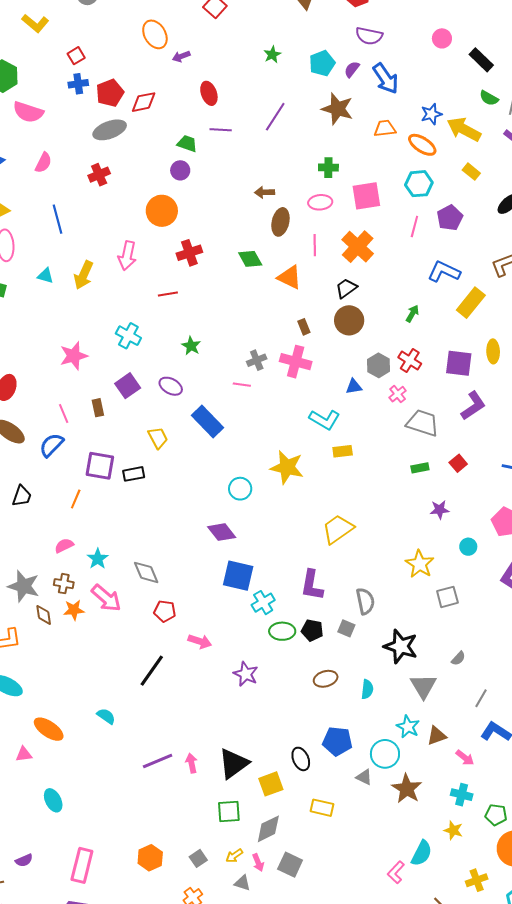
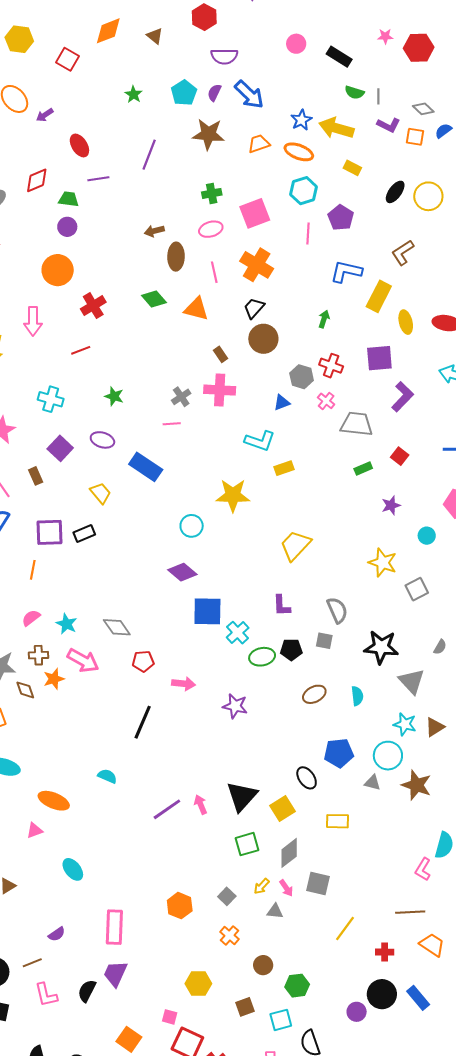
red diamond: (144, 102) -> (37, 180), moved
yellow ellipse: (493, 351) -> (406, 322), moved
purple L-shape: (312, 585) -> (282, 606), size x0.7

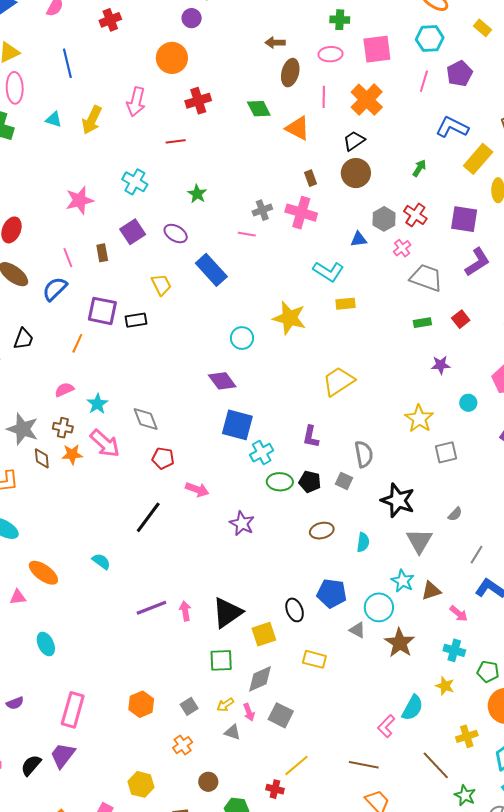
red cross: (385, 952) -> (275, 789), moved

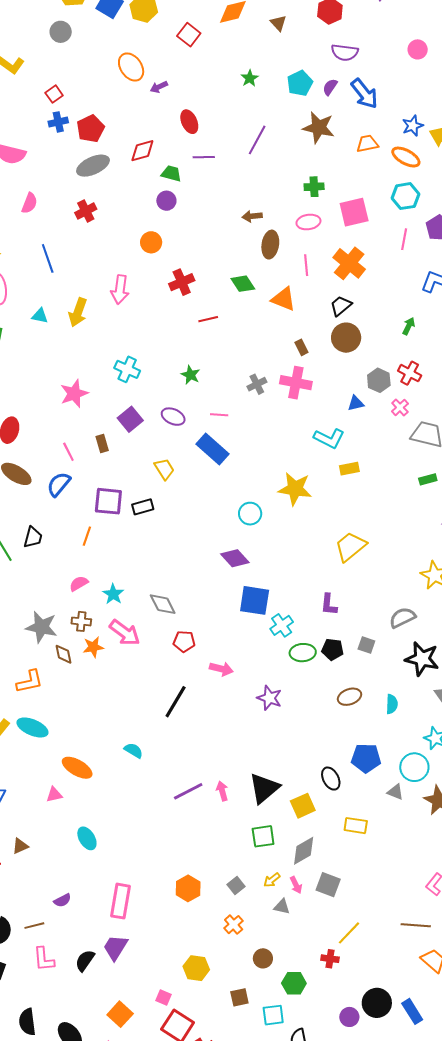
orange circle: (172, 58) -> (151, 242), size x0.7
red line: (176, 141) -> (208, 319), moved
pink line: (247, 234) -> (219, 415), moved
gray semicircle: (364, 454) -> (402, 618), moved, turned -100

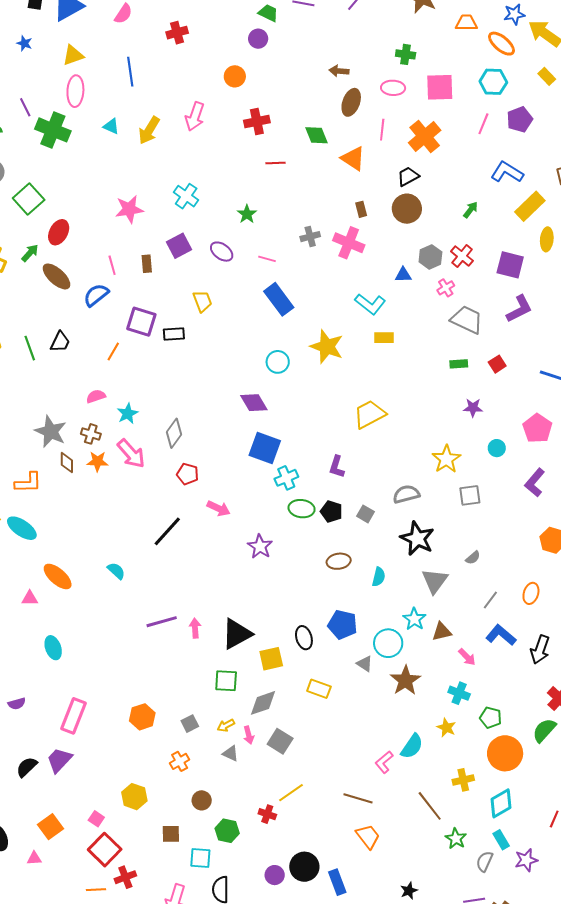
blue rectangle: (212, 449) -> (279, 299), moved
gray diamond: (163, 604) -> (174, 433), turned 52

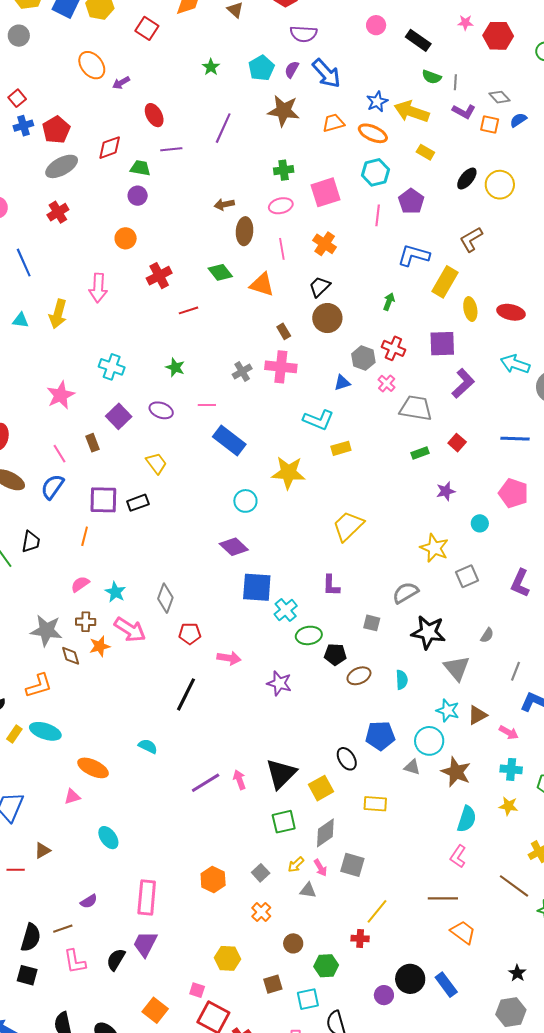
orange cross: (425, 137) -> (325, 244), size x0.7
purple L-shape: (535, 483) -> (520, 583), moved
black pentagon: (331, 511) -> (335, 654), moved
cyan semicircle: (412, 746) -> (467, 819), moved

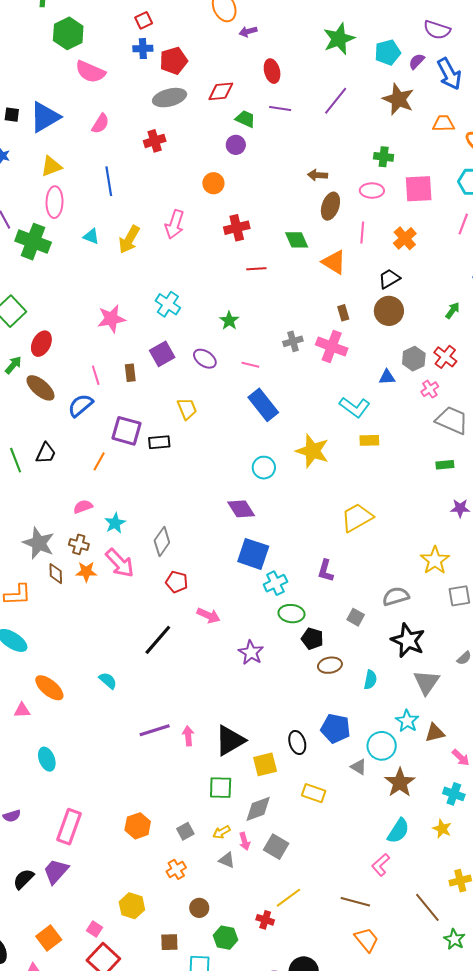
green star: (211, 67) -> (339, 39), size x1.8

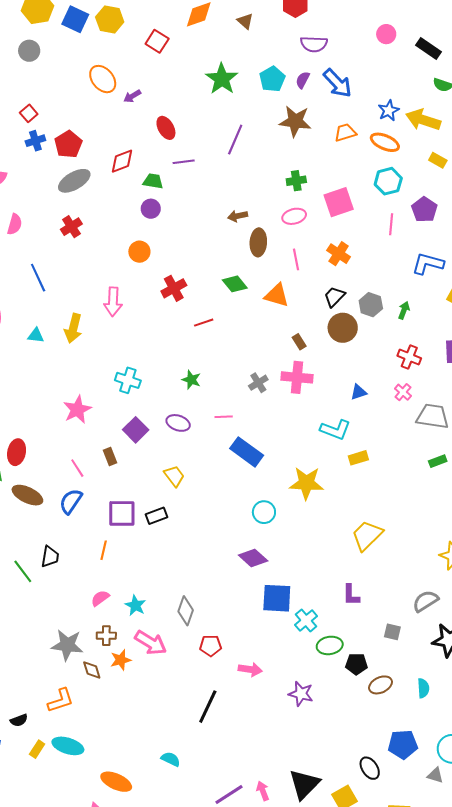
gray hexagon: (414, 359) -> (371, 305), moved

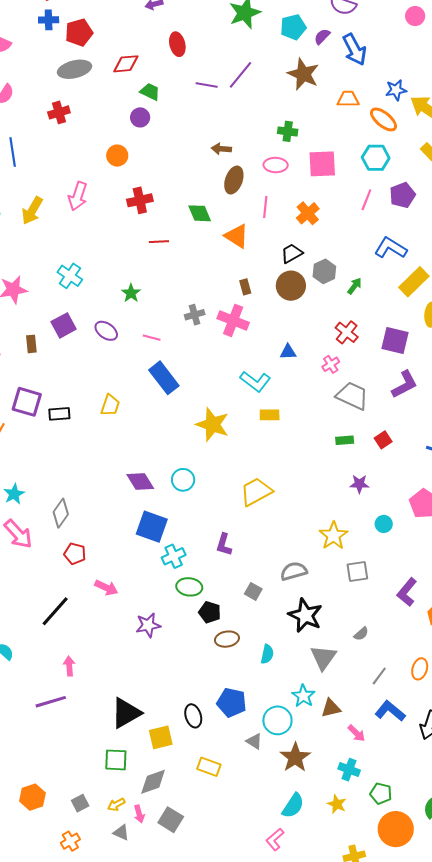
purple line: (184, 162) -> (207, 85), moved
yellow trapezoid: (174, 476) -> (110, 405), moved, turned 40
cyan circle: (264, 512) -> (183, 480), moved
purple star: (301, 694) -> (148, 625), turned 30
pink arrow: (263, 791) -> (69, 666), moved

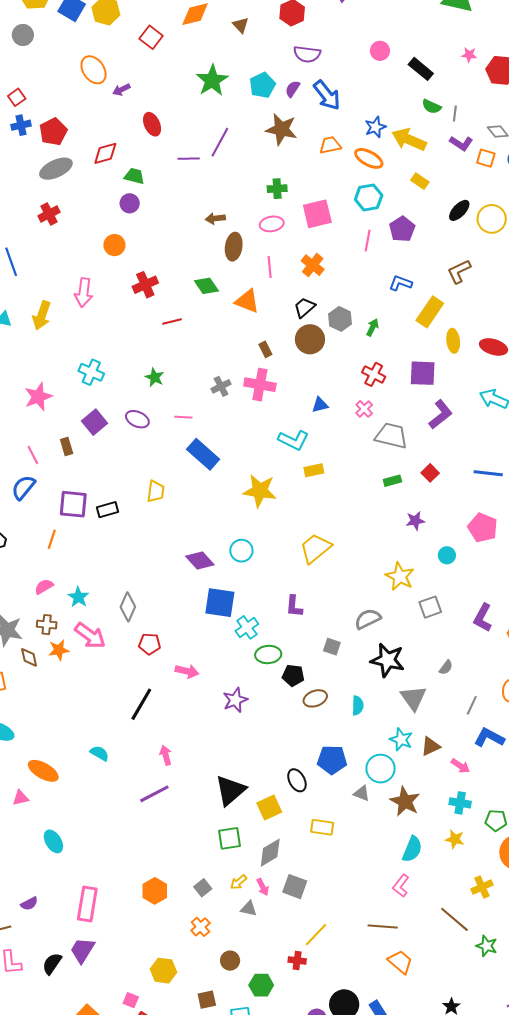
blue L-shape: (391, 248) -> (401, 283), size x0.7

